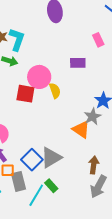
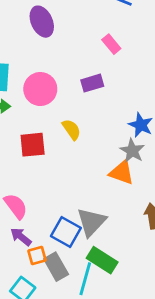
pink circle: (39, 77) -> (40, 89), moved
green rectangle: (51, 186) -> (102, 260), size x1.5

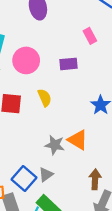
gray star: (132, 151) -> (55, 145), moved, turned -30
gray triangle: (91, 222) -> (46, 174), size x0.6

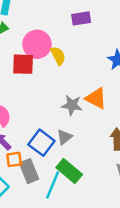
pink circle: (26, 60) -> (37, 44), moved

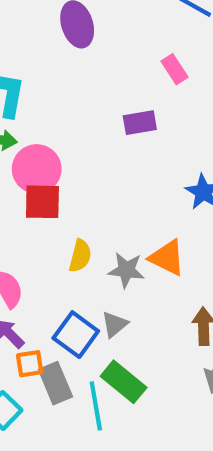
pink circle: (37, 44) -> (37, 169), moved
yellow semicircle: (58, 56) -> (80, 256), moved, turned 42
cyan line: (53, 185) -> (96, 406), turned -32

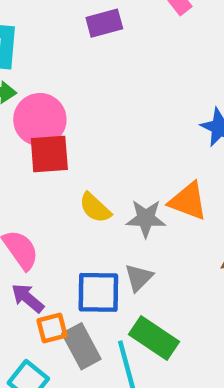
purple rectangle: (140, 123) -> (104, 23), moved
yellow semicircle: (80, 256) -> (95, 208), turned 124
blue square: (76, 335) -> (98, 292), turned -30

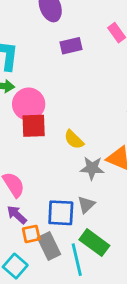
yellow semicircle: (95, 208) -> (74, 140), moved

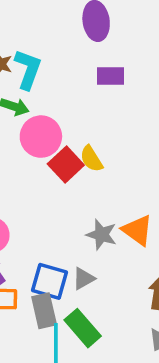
red square: (34, 126) -> (66, 164), moved, turned 36
yellow semicircle: (74, 140) -> (91, 159), moved
gray rectangle: (49, 246) -> (44, 311), moved

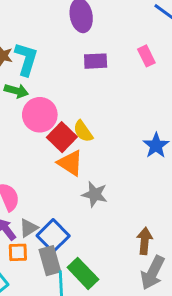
orange triangle: (137, 230) -> (70, 163), moved
gray triangle: (84, 278) -> (29, 228), moved
blue square: (49, 281) -> (53, 236), turned 32

